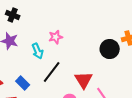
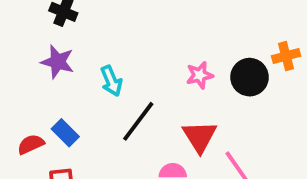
pink star: (56, 37) -> (200, 75), moved
blue rectangle: (23, 83) -> (65, 133), moved

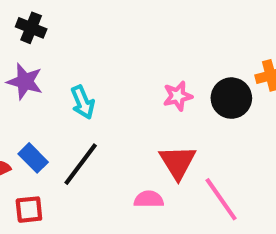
black line: (138, 121) -> (81, 164), moved

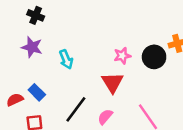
red triangle: (178, 162) -> (113, 83), moved
black line: (81, 164) -> (76, 109), moved
pink semicircle: (149, 199) -> (105, 117), turned -49

